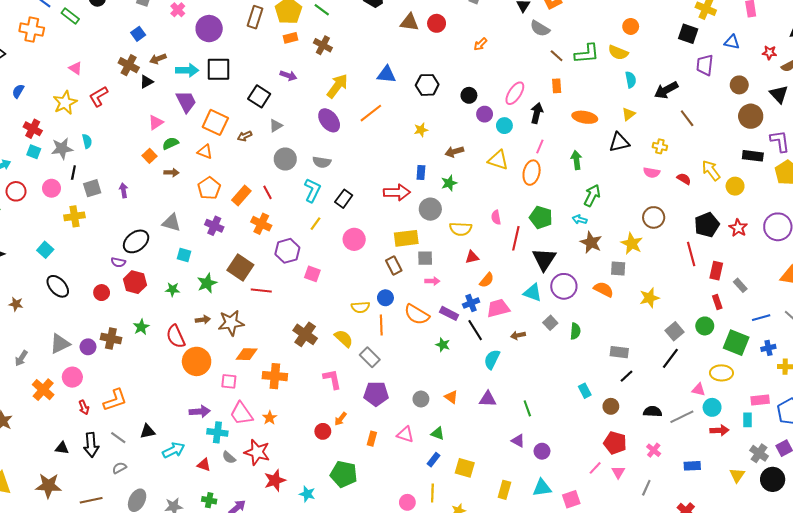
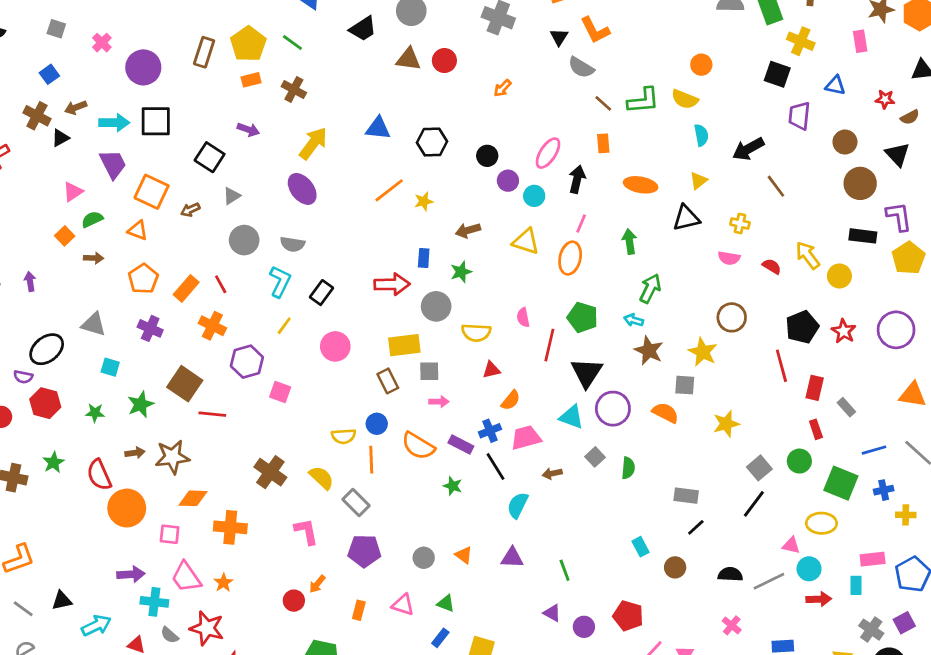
orange line: (371, 113) -> (389, 190), moved
red pentagon: (615, 443) -> (628, 616), moved

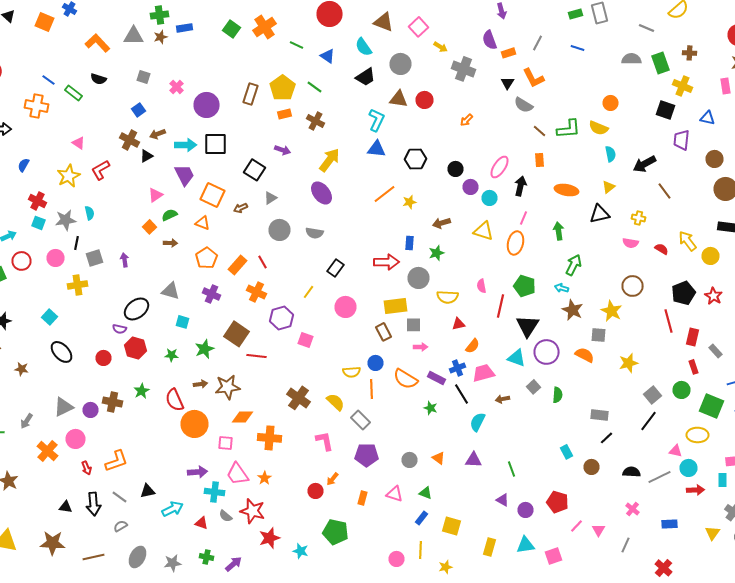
cyan L-shape: (280, 282) -> (376, 120), moved

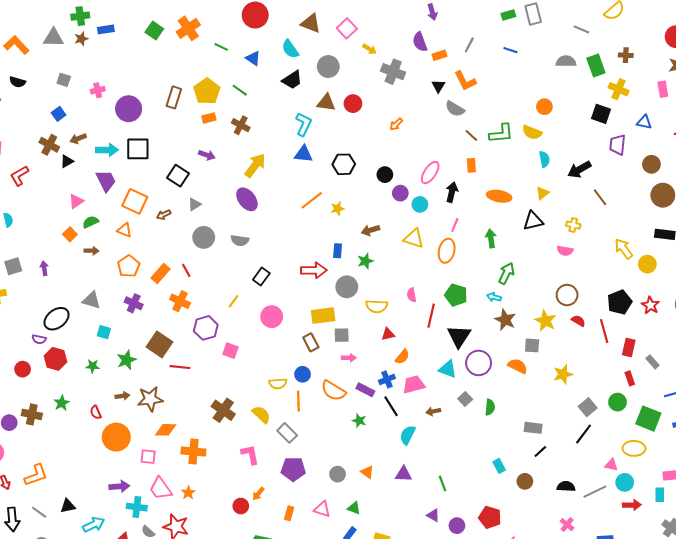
pink cross: (176, 87) -> (98, 90), turned 32
red semicircle: (662, 249) -> (578, 321), moved
red semicircle: (174, 400) -> (96, 412), size x0.6

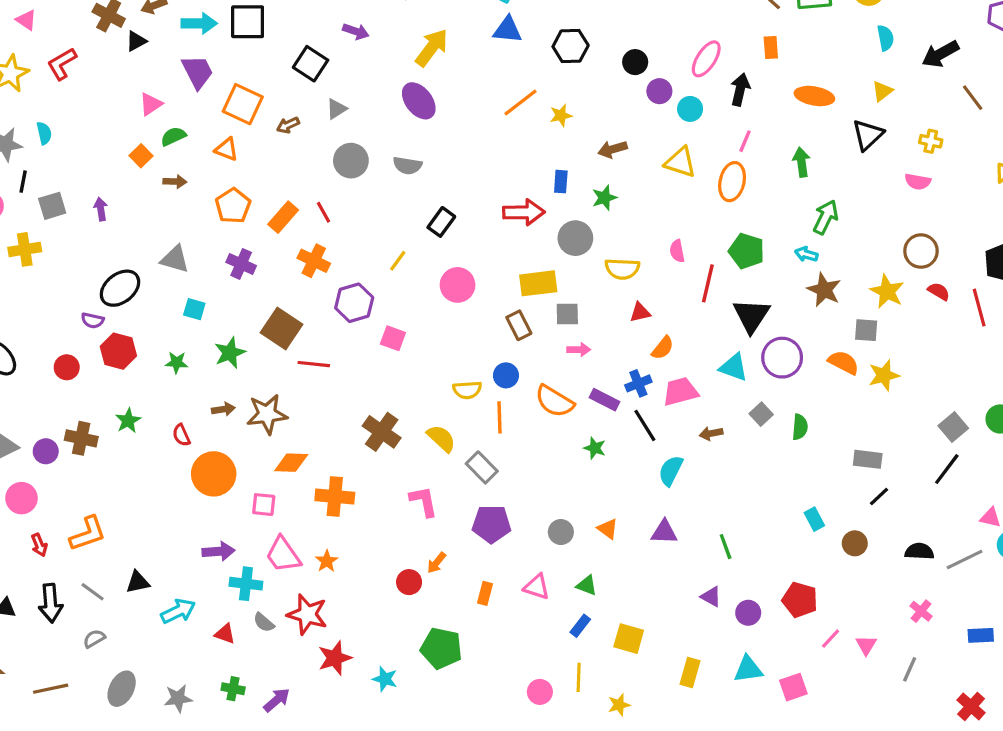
black triangle: (533, 221) -> (868, 135), turned -30
yellow star: (563, 374) -> (884, 375), moved

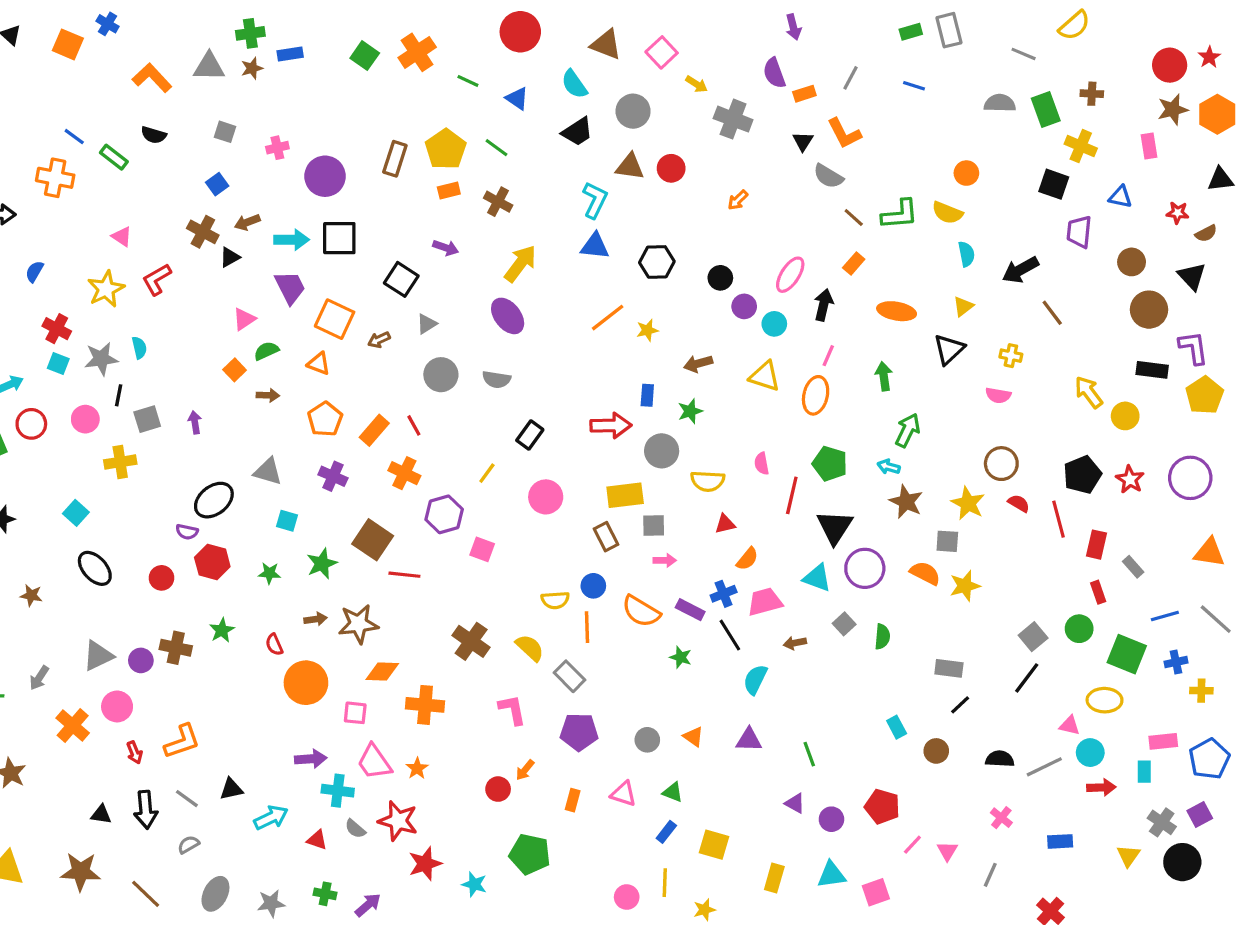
orange rectangle: (771, 48) -> (854, 264), turned 45
brown line: (51, 689) -> (146, 894), turned 56

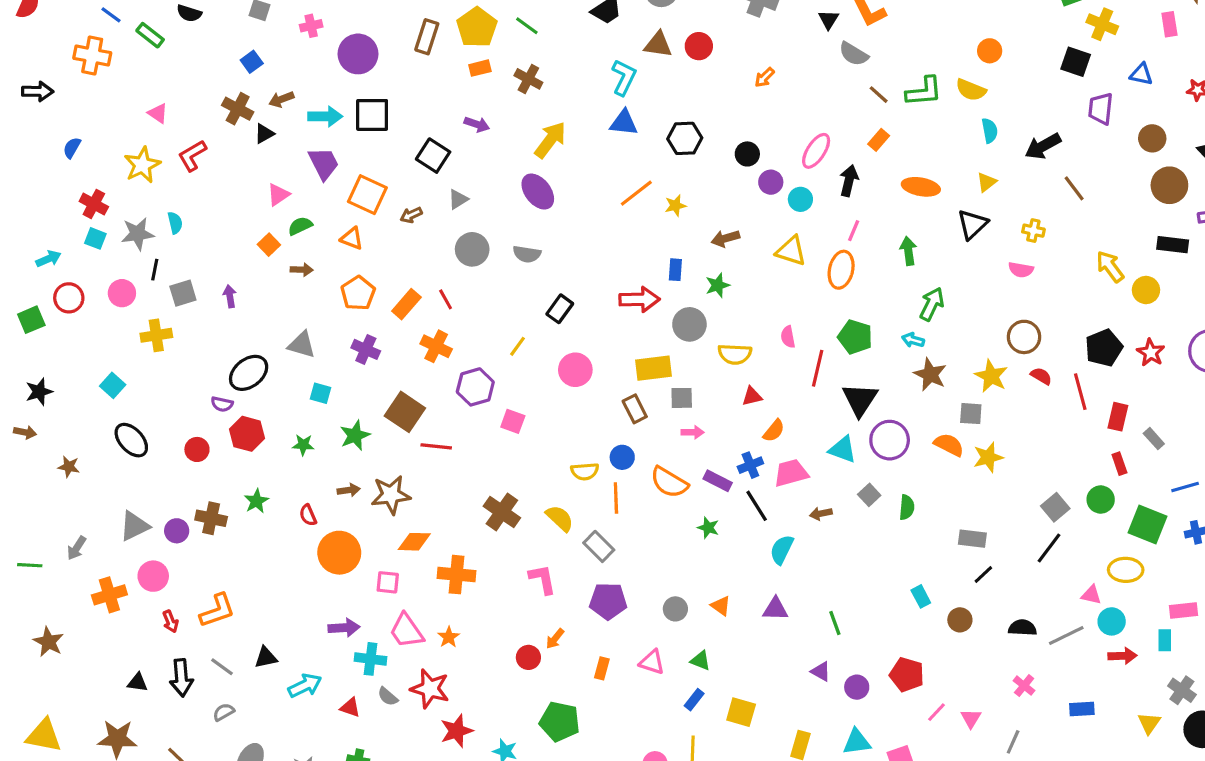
orange cross: (73, 726) -> (109, 595), turned 32

